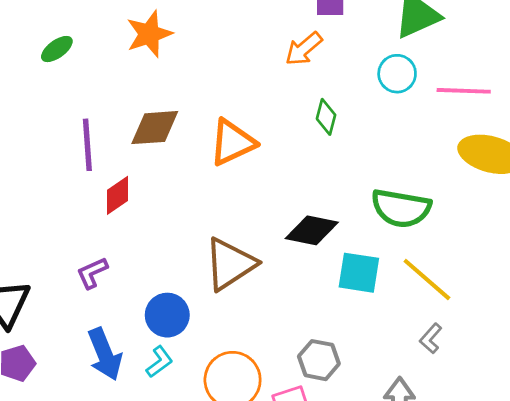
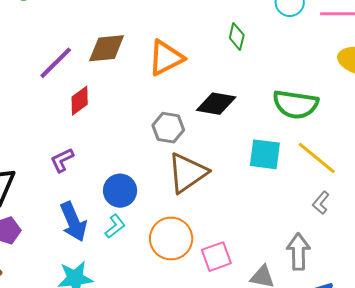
purple line: (87, 145) -> (56, 63), turned 51
black diamond: (312, 230) -> (216, 104), moved
brown triangle: (230, 264) -> (187, 173), moved
gray hexagon: (319, 360) -> (168, 128), moved

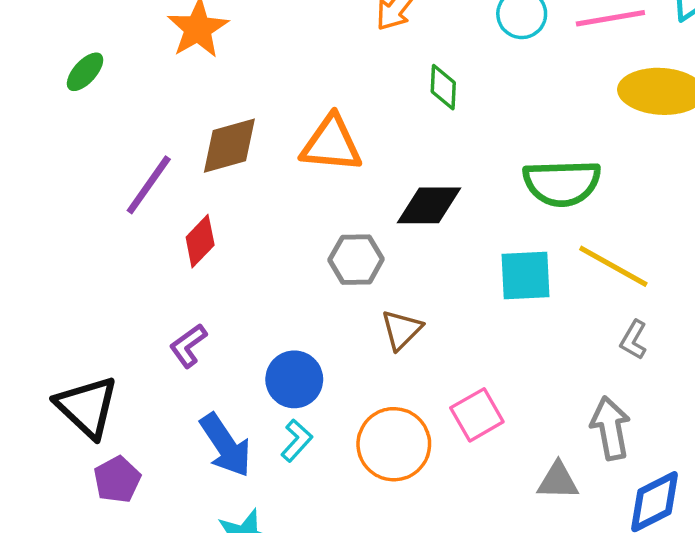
orange triangle: (166, 58) -> (331, 144), turned 42
brown triangle: (187, 173) -> (402, 330), size x0.6
pink square: (216, 257) -> (477, 415), moved

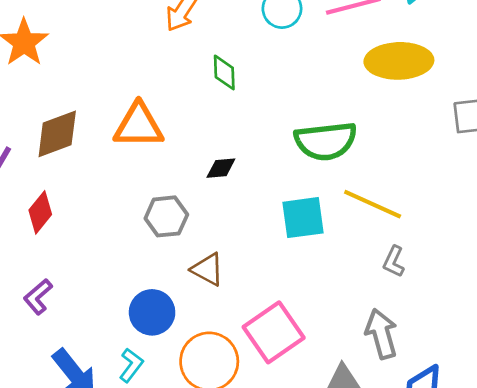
black diamond: (429, 205) -> (221, 168), size x0.6
brown triangle: (402, 330) -> (207, 269), turned -42
blue circle: (294, 379) -> (152, 312), moved
pink square: (477, 415) -> (274, 332), size x1.4

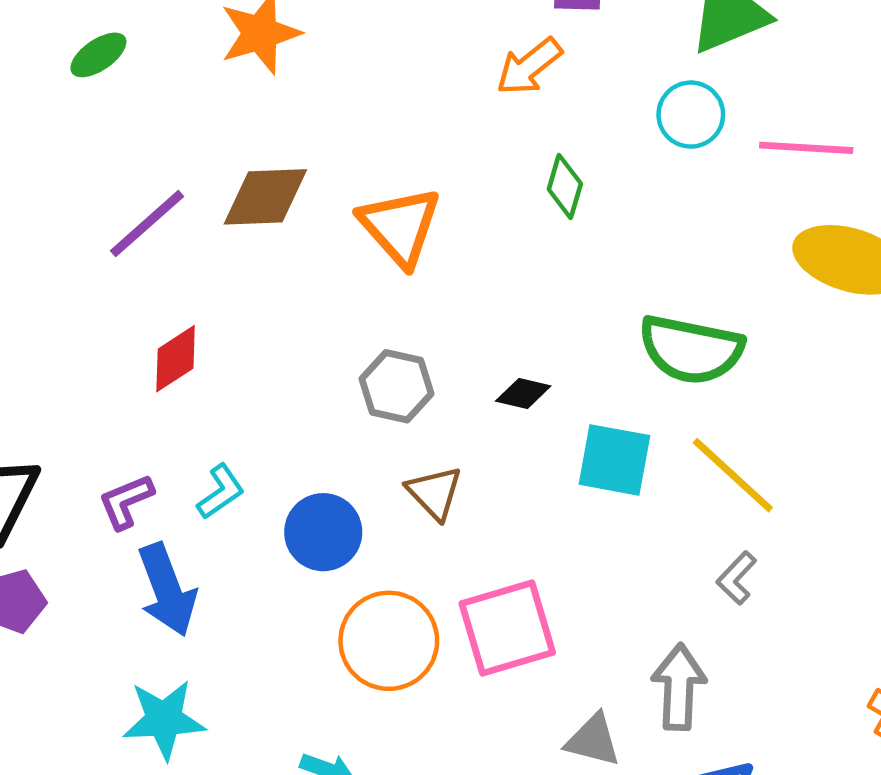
orange triangle: (139, 126) -> (400, 226), turned 30
black diamond: (221, 168) -> (523, 394), moved
red diamond: (40, 212) -> (176, 359), moved
purple L-shape: (38, 297) -> (126, 501), moved
cyan L-shape: (131, 365) -> (221, 492), moved

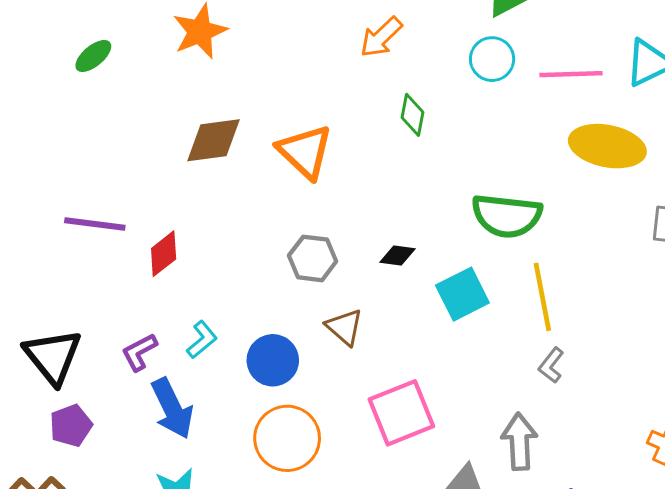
purple line: (147, 224) -> (95, 224), moved, turned 54
cyan square: (614, 460) -> (462, 294), turned -32
yellow line: (733, 475) -> (542, 297), turned 42
orange circle: (389, 641) -> (287, 438), moved

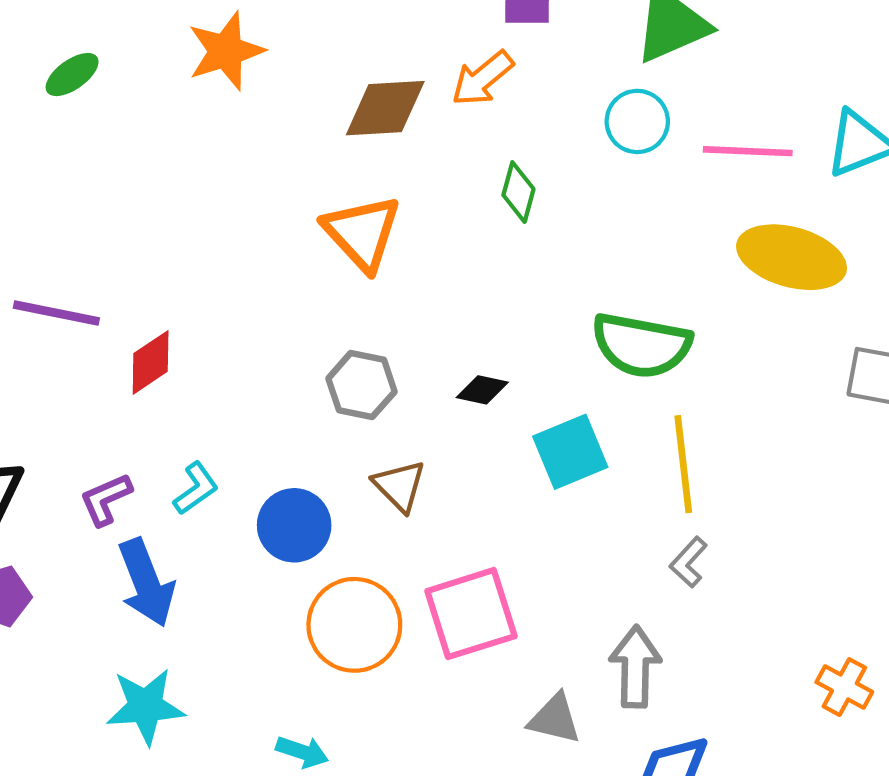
brown diamond: (213, 140) -> (385, 108), moved
orange circle: (287, 438) -> (354, 625), moved

